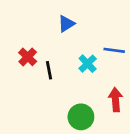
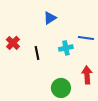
red cross: (28, 57) -> (13, 43), moved
cyan cross: (88, 64) -> (66, 48), turned 32

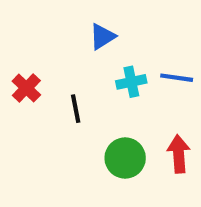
cyan cross: (66, 48) -> (131, 82), moved
green circle: (61, 88) -> (125, 158), moved

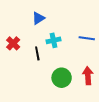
blue triangle: (102, 37) -> (38, 18), moved
cyan cross: (131, 82) -> (53, 40), moved

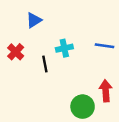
blue triangle: (38, 18) -> (34, 20), moved
green circle: (62, 78) -> (83, 107), moved

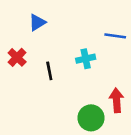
blue line: (104, 46) -> (115, 36), moved
cyan cross: (64, 48) -> (86, 59), moved

